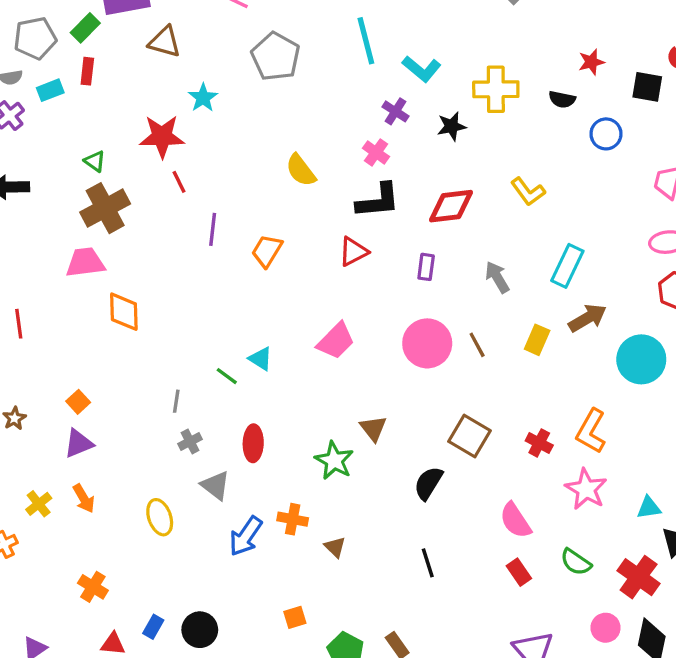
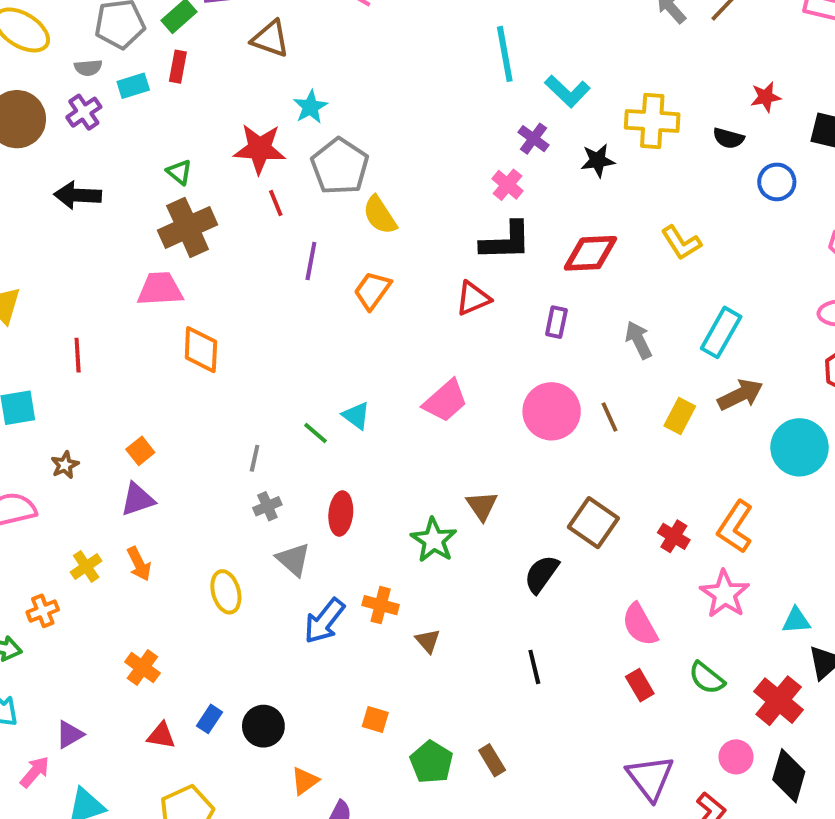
gray pentagon: (276, 57) -> (340, 166), moved
yellow semicircle: (301, 170) -> (380, 215), moved
orange square: (295, 617) -> (375, 720), turned 30

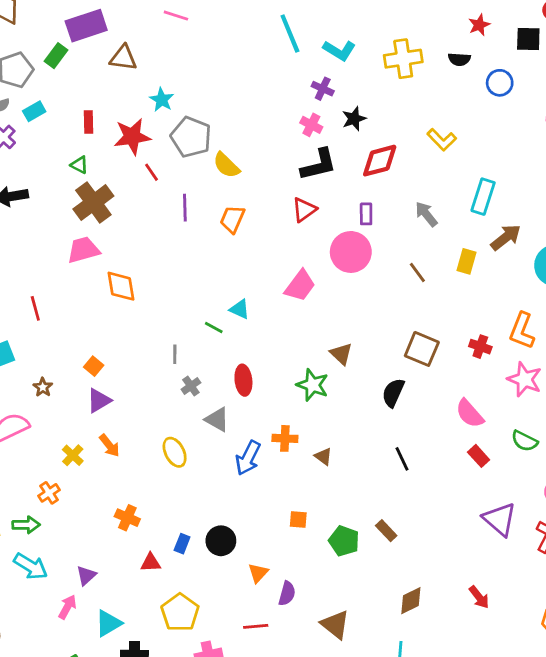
red rectangle: (178, 67) -> (89, 122), moved
black star: (598, 160) -> (354, 119), moved
pink circle: (552, 411) -> (351, 252), moved

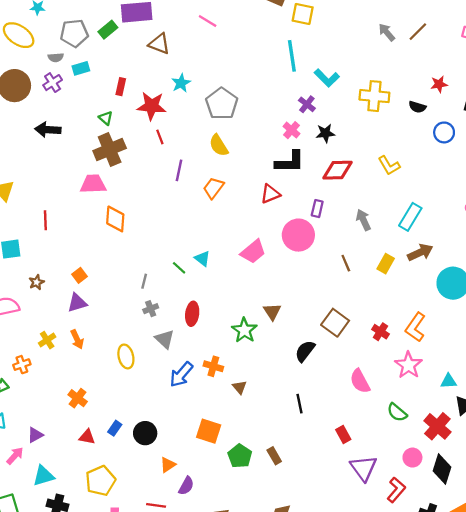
gray pentagon: (191, 137) -> (222, 104), moved
red rectangle: (479, 456) -> (343, 435), moved
orange square: (298, 519) -> (209, 431), size x1.6

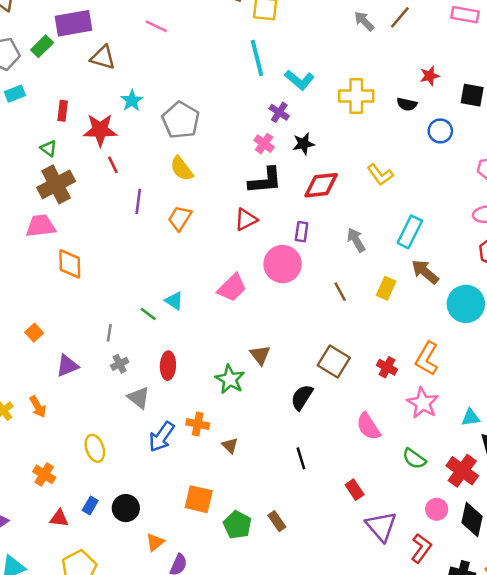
brown arrow: (420, 252) -> (425, 272), turned -110
purple triangle: (77, 303) -> (67, 366), moved
yellow ellipse: (126, 356) -> (95, 448), moved

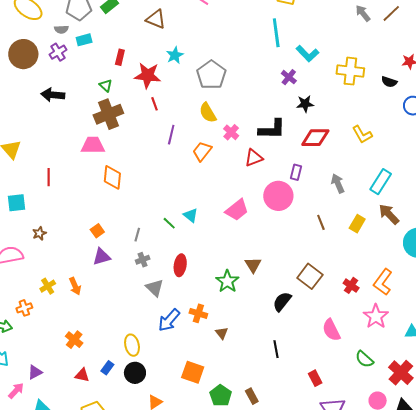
pink cross: (264, 144) -> (231, 132), moved
orange square: (34, 333) -> (97, 231), moved
yellow ellipse: (95, 448) -> (132, 345), moved

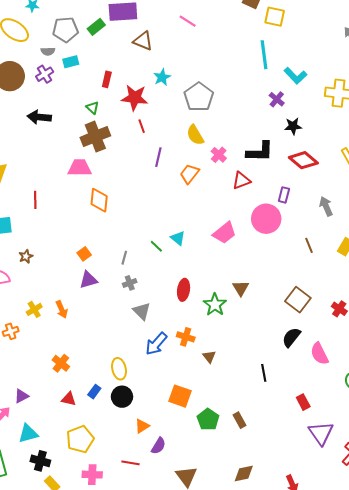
red diamond: (315, 138) -> (303, 160), turned 40
red ellipse: (180, 265) -> (184, 290), moved
black semicircle: (282, 302) -> (291, 337), moved

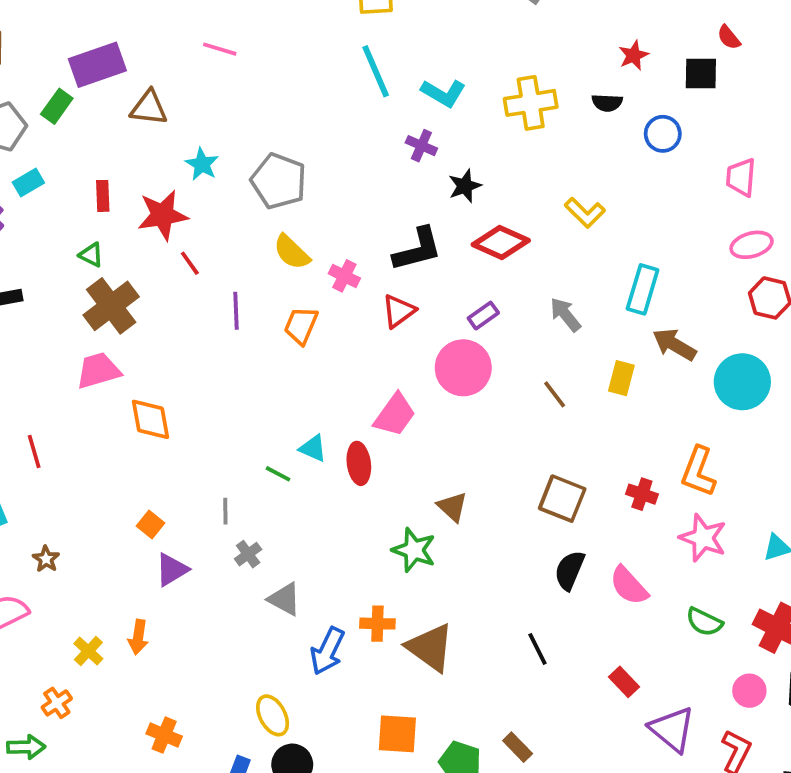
purple rectangle: (284, 195) -> (483, 316), turned 56
red ellipse: (184, 290) -> (359, 463), moved
orange arrow: (62, 309) -> (138, 637), turned 48
brown triangle: (209, 357) -> (430, 647), size x2.0

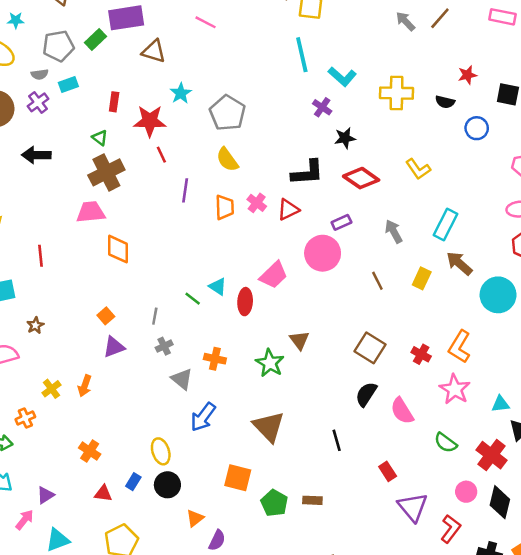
pink cross: (344, 276) -> (257, 203), moved
orange trapezoid: (301, 325) -> (225, 207), turned 145
orange cross: (377, 624) -> (215, 359), moved
brown rectangle: (518, 747) -> (312, 500), turned -54

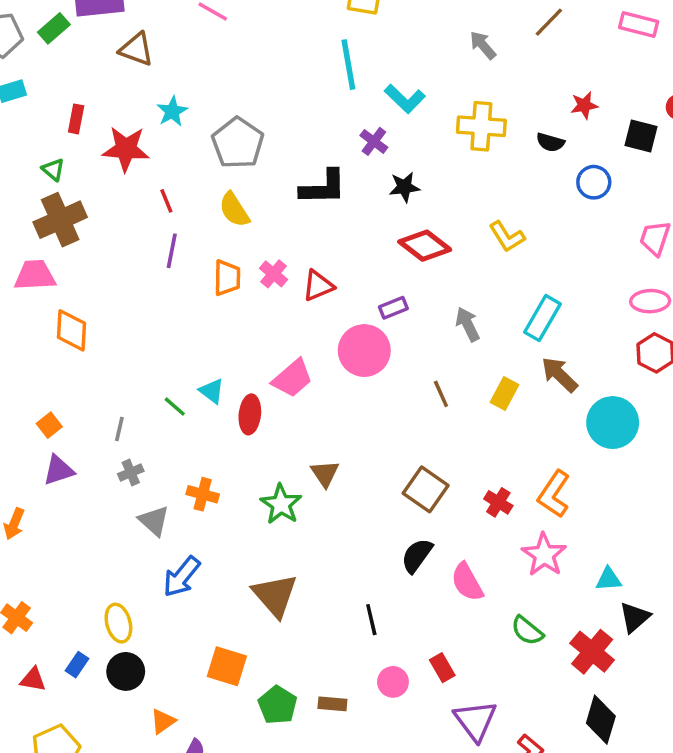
gray arrow: (405, 21) -> (483, 45), moved
red line: (161, 155) -> (166, 201), moved
black L-shape: (307, 173) -> (323, 187), moved
pink circle: (466, 492) -> (393, 682), moved

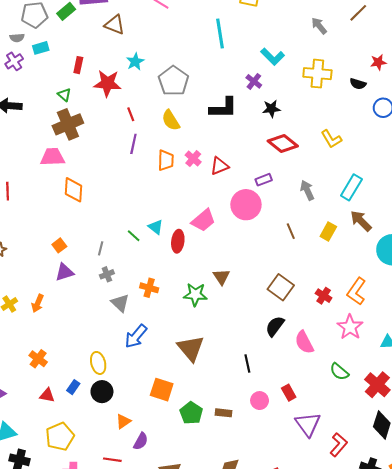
cyan line: (348, 65) -> (220, 33), moved
green star: (281, 504) -> (195, 295), turned -30

